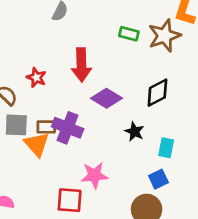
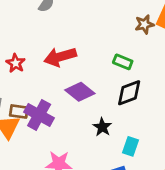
green rectangle: (129, 34) -> (123, 62), moved
brown star: (164, 36) -> (144, 24), moved, size x0.6
red arrow: (81, 65) -> (60, 57), turned 68

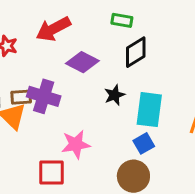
black star: (102, 127) -> (115, 95), turned 30
cyan rectangle: (130, 146) -> (149, 110), size x1.6

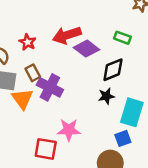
black diamond: (136, 52) -> (113, 70), moved
purple diamond: (82, 62) -> (87, 49), moved
brown rectangle: (21, 97) -> (33, 73), moved, turned 56

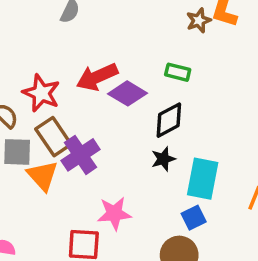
red star: (27, 42) -> (41, 93), size x1.5
brown rectangle: (33, 73) -> (53, 137), size x1.5
purple cross: (50, 87) -> (81, 155), turned 35

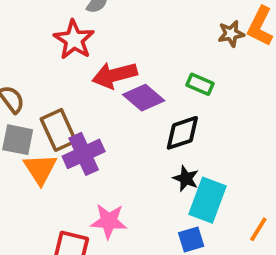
red star: (41, 93) -> (74, 40), moved
black star: (163, 159) -> (186, 178), moved, turned 30

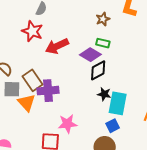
brown star: (231, 34) -> (103, 19), moved
purple diamond: (144, 98) -> (90, 55), moved
purple cross: (84, 154) -> (48, 91), turned 30

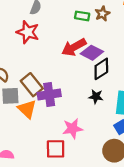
green rectangle: (103, 43) -> (82, 16), moved
red arrow: (57, 46) -> (74, 47), moved
black star: (104, 94) -> (96, 97), moved

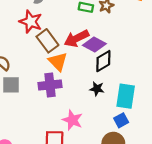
brown rectangle: (32, 85) -> (47, 41), moved
orange triangle: (27, 109) -> (58, 62), moved
pink star: (73, 129) -> (72, 120), turned 30

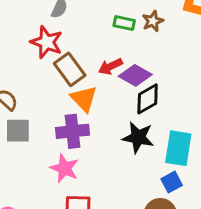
red arrow: (77, 38) -> (110, 67), size x0.7
black star: (97, 89) -> (138, 137), size x1.5
pink star: (72, 120) -> (64, 168), moved

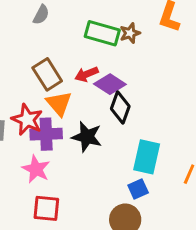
green rectangle: (124, 23) -> (102, 33), size x1.6
red star: (47, 42) -> (27, 120), moved
black diamond: (148, 99) -> (120, 107), turned -44
black star: (138, 137) -> (87, 137), moved

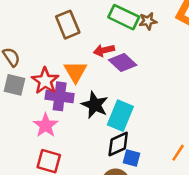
brown rectangle: (47, 74) -> (68, 25), moved
black diamond: (120, 107) -> (118, 144), moved, turned 36
cyan rectangle: (147, 157) -> (120, 116), moved
blue square: (138, 189) -> (131, 158), turned 30

